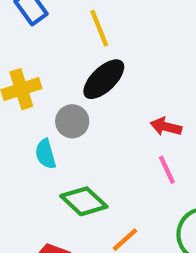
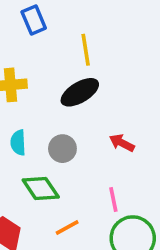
gray circle: (72, 121) -> (62, 149), moved
pink line: (167, 170) -> (113, 200), moved

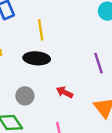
black ellipse: (80, 92) -> (37, 58), turned 35

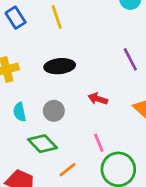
yellow line: (41, 30) -> (57, 17), moved

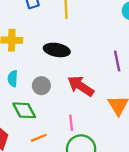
red arrow: (98, 99) -> (81, 86), size x1.6

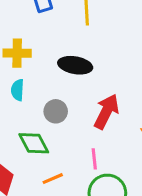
cyan semicircle: (13, 79) -> (17, 90), moved
red arrow: (81, 86) -> (106, 112), turned 84

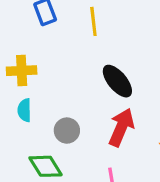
black ellipse: (75, 65) -> (117, 81), moved, turned 44

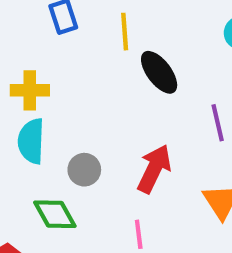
black ellipse: (117, 81) -> (159, 72), moved
cyan semicircle: (24, 110) -> (31, 141), size x1.5

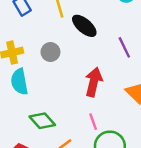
gray circle: (84, 170) -> (50, 52), moved

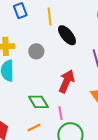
green diamond: (42, 121) -> (38, 102), moved

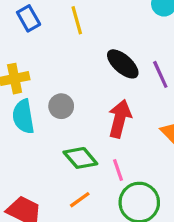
black ellipse: (67, 35) -> (123, 64), moved
gray circle: (36, 51) -> (61, 106), moved

